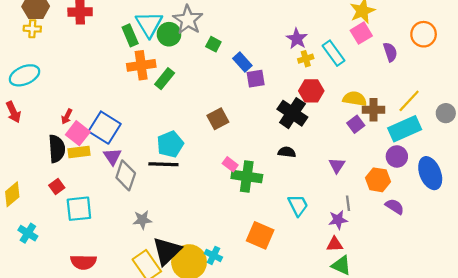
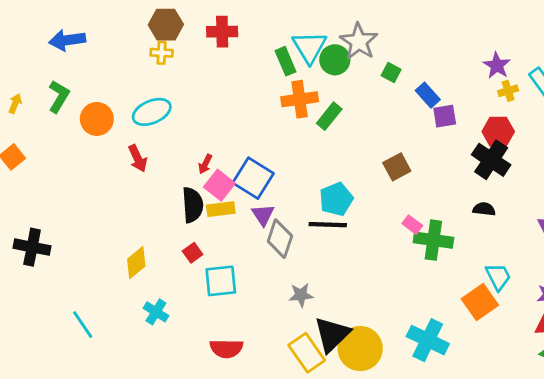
red hexagon: (311, 91) -> (498, 132), moved
orange square: (260, 235) -> (480, 302), moved, turned 32
cyan cross: (213, 255) -> (428, 340), moved, size x1.8

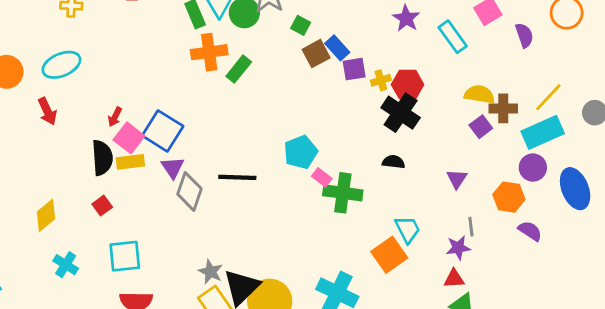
yellow cross: (508, 91) -> (381, 80), moved
brown square: (397, 167) -> (316, 54), moved
cyan pentagon: (336, 199) -> (301, 152), moved
cyan square: (221, 281) -> (125, 256), moved
gray star: (301, 295) -> (211, 272), moved, turned 30

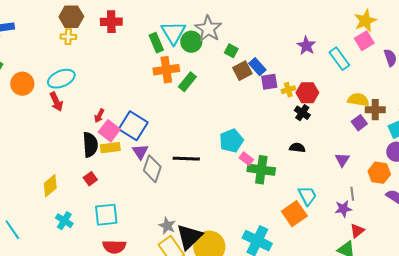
red arrow: (47, 111) -> (56, 102), moved
black cross: (401, 113) -> (302, 113), size x0.6
red triangle: (454, 279) -> (357, 231), moved, turned -35

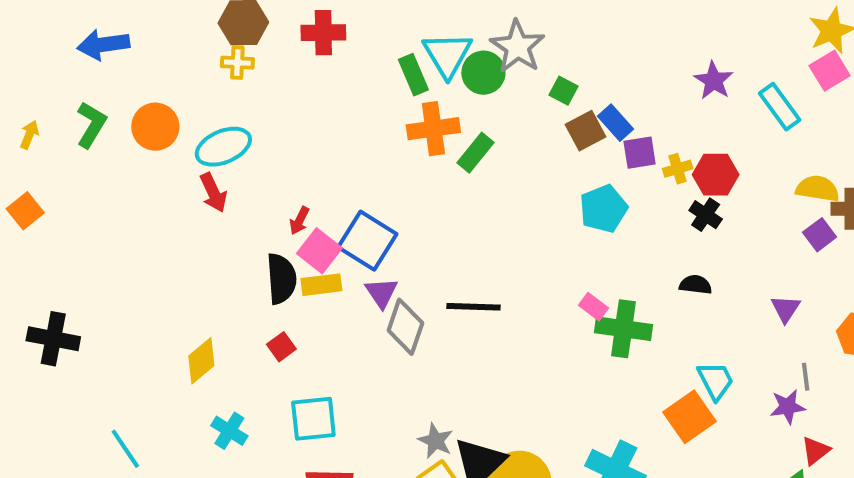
orange circle: (22, 84) -> (155, 127), moved
cyan pentagon: (231, 141) -> (604, 209), moved

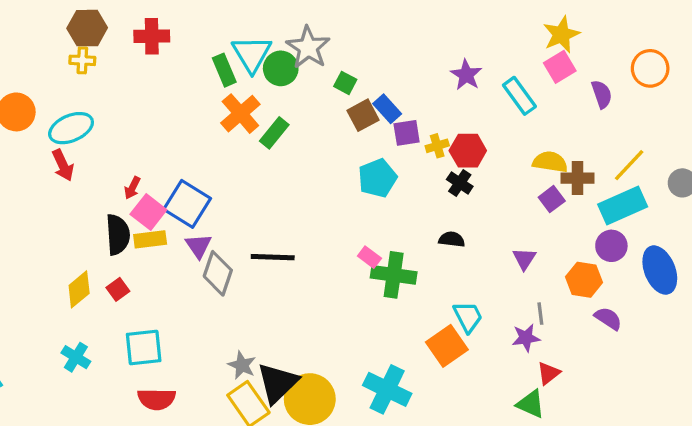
orange cross: (433, 129) -> (240, 114), turned -33
yellow diamond: (201, 361) -> (79, 289), moved

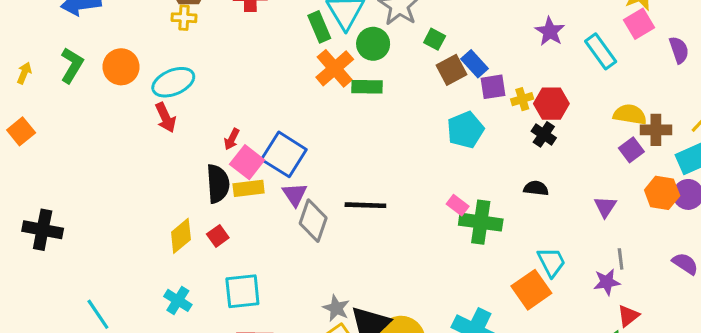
green circle: (281, 68) -> (373, 44), moved
green rectangle: (274, 133) -> (367, 87), turned 52
orange hexagon: (584, 280) -> (662, 193), moved

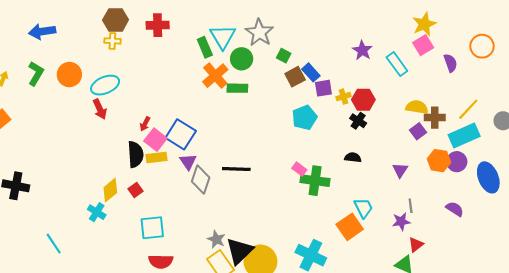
cyan cross: (178, 300) -> (97, 212), moved

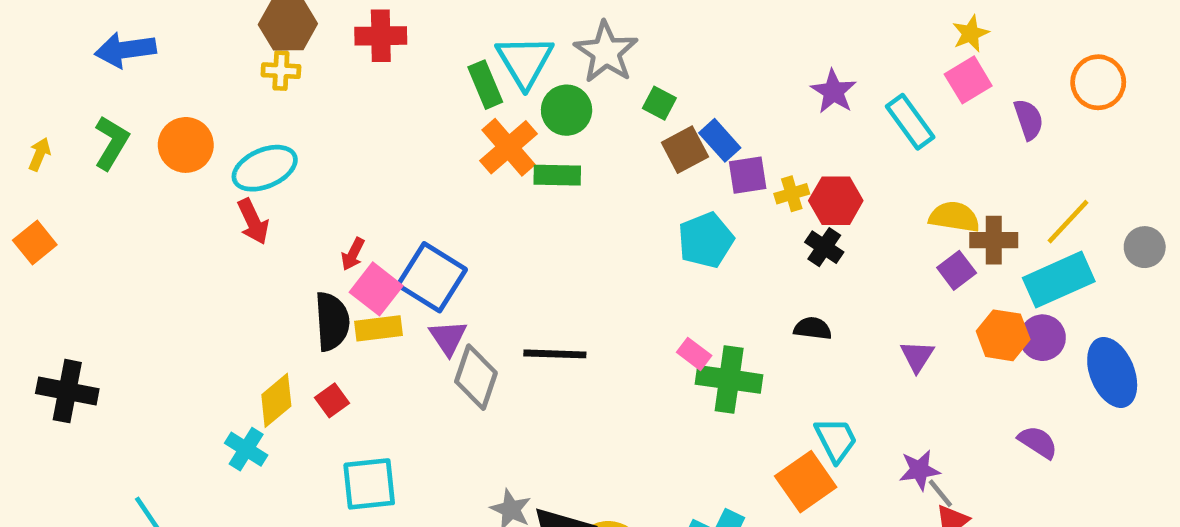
yellow star: (424, 24) -> (971, 34), size x0.7
gray line: (411, 206) -> (940, 493), moved, turned -32

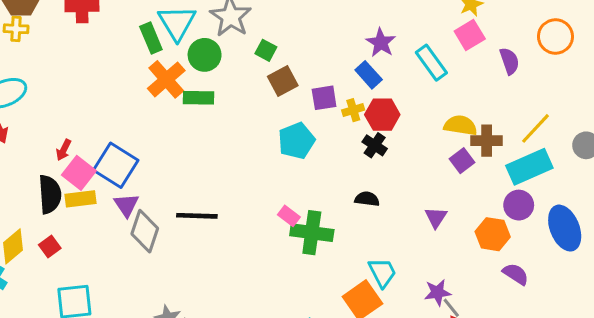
blue rectangle: (720, 140) -> (369, 75), moved
orange hexagon: (1003, 335) -> (493, 234), moved

